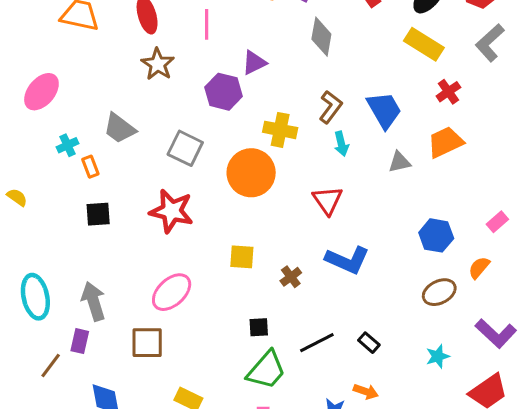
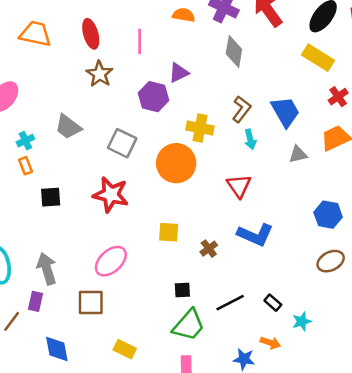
orange rectangle: (90, 167) -> (25, 166), moved
cyan star: (438, 356) -> (302, 321), moved

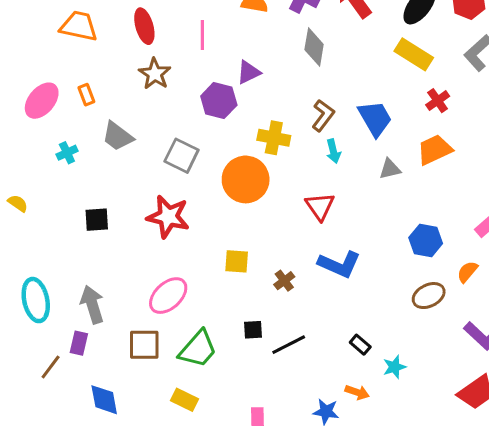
orange rectangle: (25, 166) -> (86, 95), moved
black line: (230, 303) -> (289, 345), moved
green trapezoid: (189, 325) -> (198, 349), moved

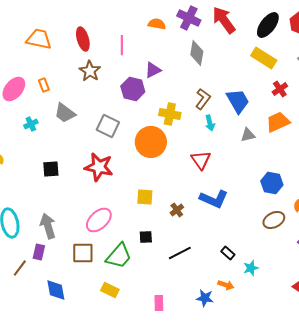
black square: (253, 330) -> (146, 237), moved

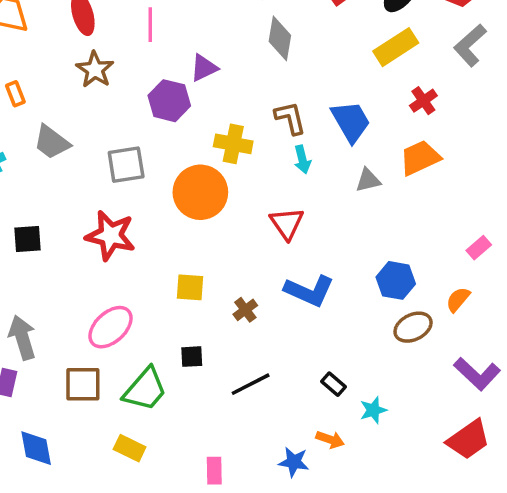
yellow rectangle: (264, 58) -> (396, 47), turned -65
brown L-shape: (203, 99) -> (290, 118), turned -50
gray square: (108, 126) -> (126, 165), turned -35
blue hexagon: (272, 183) -> (396, 280), moved

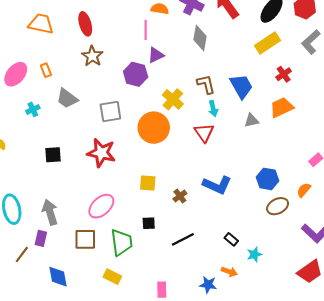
pink line: (150, 25) -> (146, 30), moved
yellow cross: (233, 144) -> (173, 99), turned 30
red triangle: (287, 223) -> (204, 133), moved
green trapezoid: (145, 389) -> (121, 242), turned -48

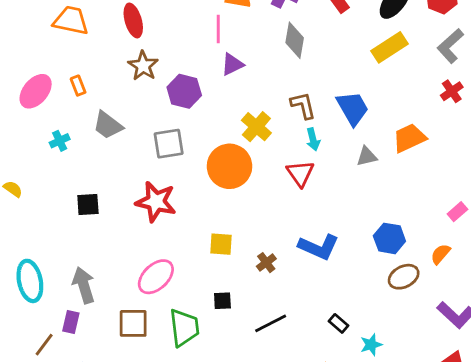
purple hexagon: (136, 74) -> (184, 91), moved
red cross: (284, 74) -> (452, 91), moved

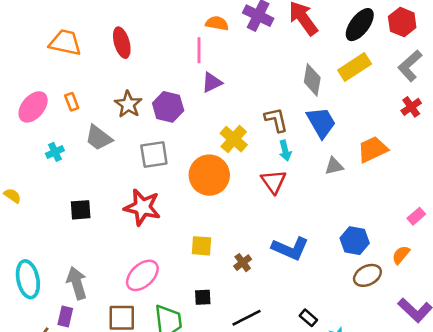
gray diamond: (295, 40) -> (312, 80), moved
brown star: (143, 66) -> (128, 104), moved

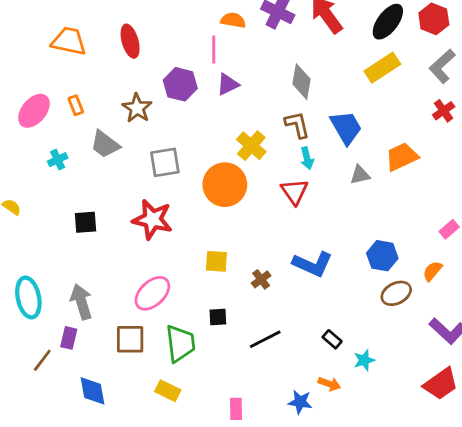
gray diamond: (312, 80) -> (301, 82), moved
purple hexagon: (168, 107) -> (180, 84), moved

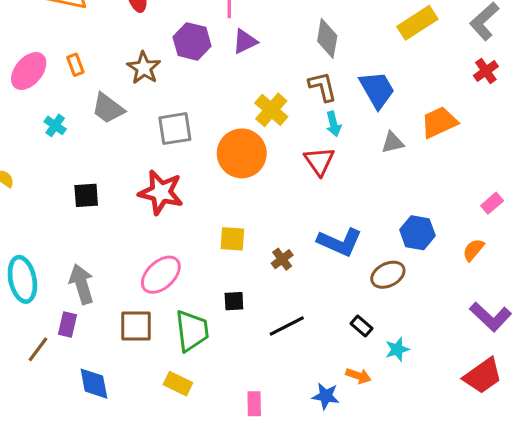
cyan cross: (58, 160) -> (55, 125), turned -30
brown ellipse: (396, 293) -> (388, 275), moved

